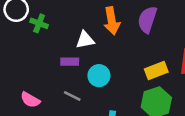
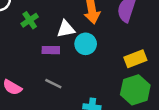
green cross: (39, 23) -> (30, 20), moved, turned 35
cyan circle: (99, 76) -> (86, 44), moved

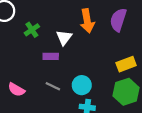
white triangle: (66, 29) -> (64, 38), turned -42
cyan circle: (86, 44) -> (82, 85), moved

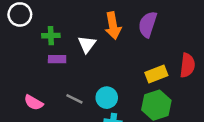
green cross: (32, 30) -> (51, 36), turned 32
purple rectangle: (51, 56) -> (57, 59), moved

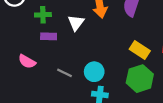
yellow rectangle: (156, 74) -> (140, 50), turned 54
pink semicircle: (34, 103) -> (27, 61), moved

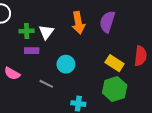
white triangle: (76, 23) -> (46, 32), moved
cyan circle: (94, 72) -> (66, 64), moved

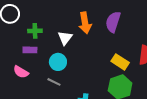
white triangle: (46, 32) -> (65, 38), moved
purple rectangle: (32, 51) -> (30, 50), moved
cyan circle: (66, 64) -> (58, 62), moved

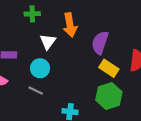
purple semicircle: (113, 22) -> (100, 43), moved
green cross: (35, 31) -> (32, 14), moved

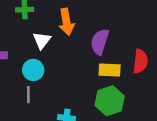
yellow rectangle: (109, 68) -> (110, 70), turned -30
gray line: (36, 90) -> (28, 95), turned 64

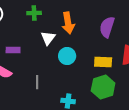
purple semicircle: (100, 42) -> (107, 27), moved
cyan circle: (33, 70) -> (67, 56), moved

